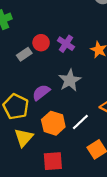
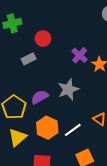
red circle: (41, 43) -> (43, 39), moved
purple cross: (66, 44) -> (80, 55), moved

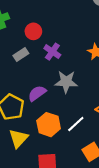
purple cross: (80, 55) -> (52, 52), moved
gray star: (68, 89) -> (66, 82), turned 30

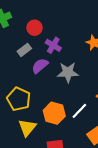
purple semicircle: (37, 93) -> (40, 66), moved

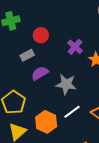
purple cross: (53, 45) -> (75, 47), moved
white line: (79, 111) -> (72, 112), moved

